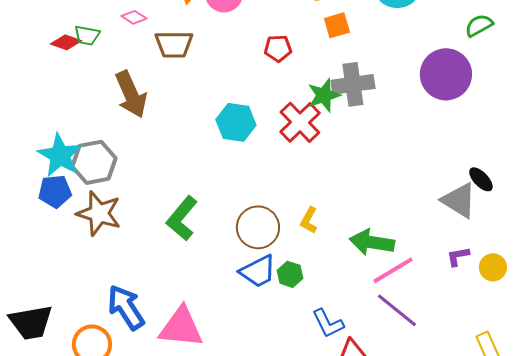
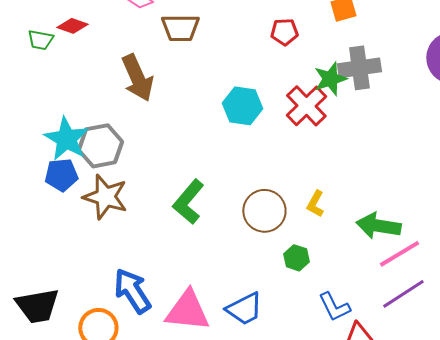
green trapezoid: (87, 35) -> (40, 40), moved
blue trapezoid: (258, 271) -> (244, 309), moved
purple line: (397, 310) -> (403, 294), turned -72

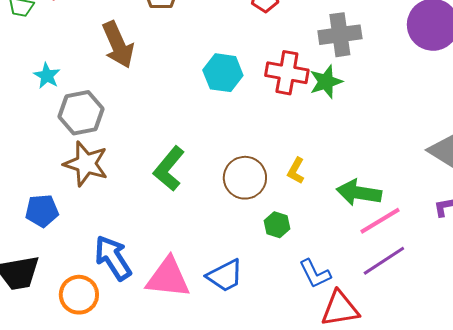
green star: (330, 79) -> (326, 82), moved
red cross: (306, 106) -> (287, 73), turned -36
cyan star: (66, 139) -> (47, 76), moved, size x0.6
blue pentagon: (61, 175) -> (42, 211), moved

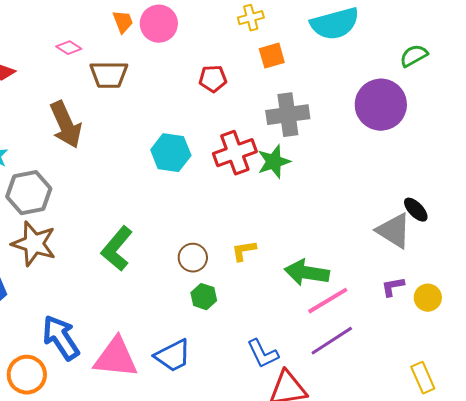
red cross: (287, 73) -> (235, 153), turned -30
yellow L-shape: (296, 171) -> (244, 251), turned 52
brown circle: (245, 178) -> (193, 258), size x0.7
green hexagon: (277, 225) -> (204, 297), moved

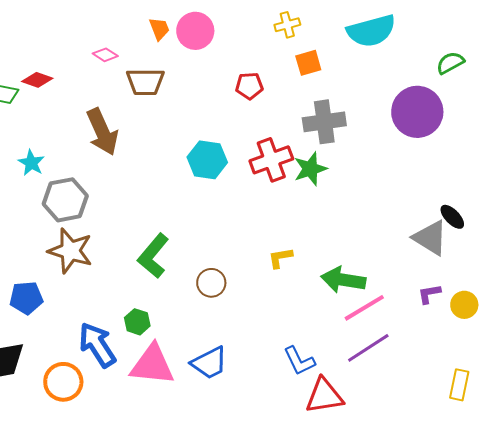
brown circle: (193, 258) -> (211, 283), moved
green hexagon: (204, 297) -> (137, 322), moved
yellow rectangle: (423, 378) -> (459, 385), turned 36

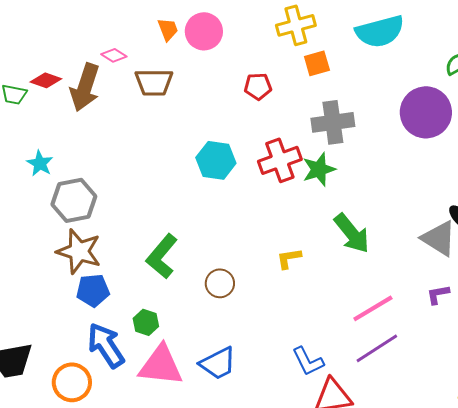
yellow cross: (287, 25) -> (296, 25), size x1.5
brown arrow: (102, 132) -> (85, 87), moved, turned 42
green arrow: (343, 280) -> (352, 233), moved, turned -138
blue pentagon: (26, 298) -> (93, 290), moved

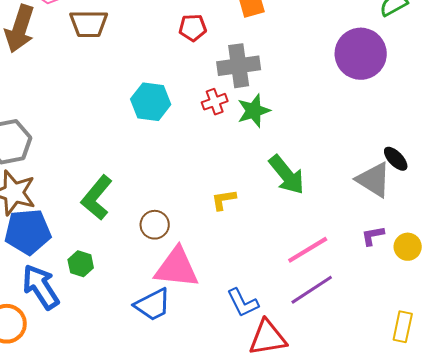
gray cross: (333, 122) -> (239, 66), moved
red cross: (280, 160) -> (215, 102), size x0.6
blue pentagon: (93, 290) -> (28, 232), size x1.4
pink triangle: (161, 365) -> (177, 268), moved

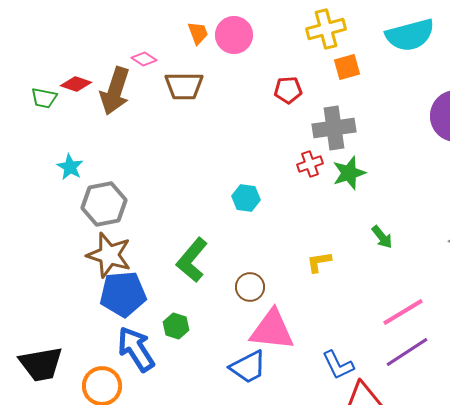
cyan hexagon: (151, 102) -> (246, 198), moved, size x0.7
green arrow: (287, 175) -> (382, 237), size x0.6

